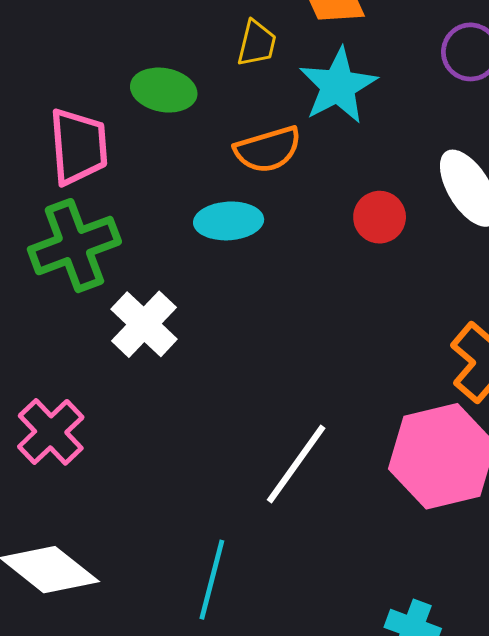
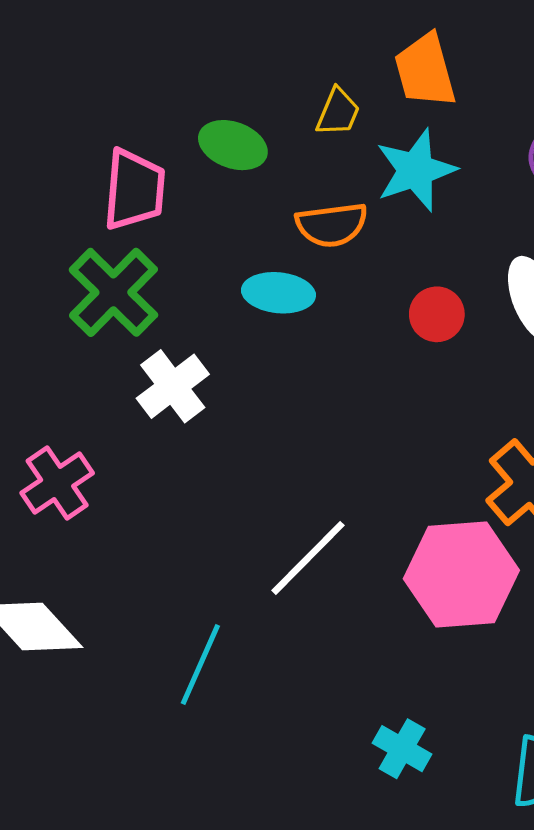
green cross: (74, 246) -> (113, 292), turned -34

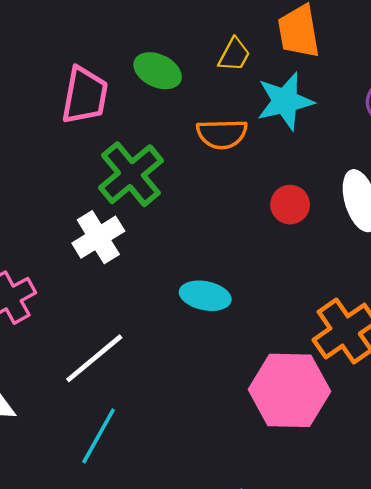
green cross: (113, 292) -> (131, 174), moved
cyan ellipse: (278, 293) -> (205, 296), moved
white line: (308, 558) -> (94, 358), moved

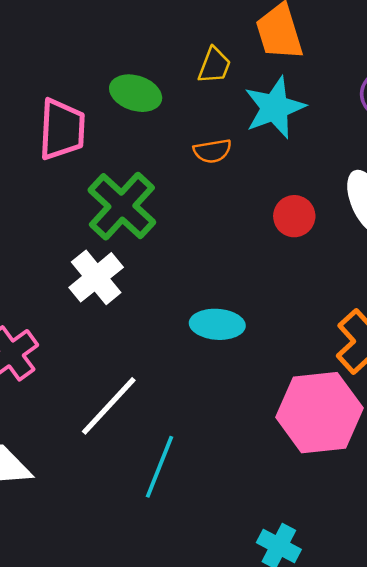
orange semicircle: (222, 134) -> (212, 151), size x0.7
cyan line: (99, 436) -> (160, 467), moved

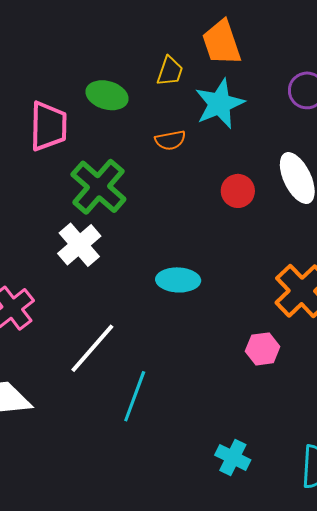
pink hexagon: (319, 413) -> (263, 349), size x0.5

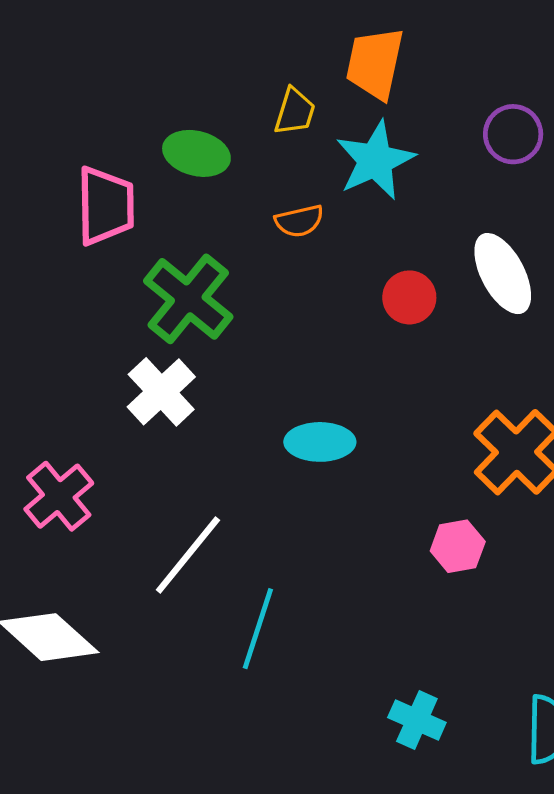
orange trapezoid: (222, 43) -> (375, 63), turned 33

